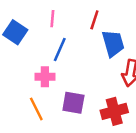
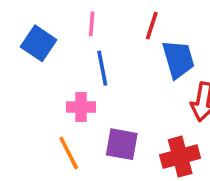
blue line: (60, 50) -> (102, 68), turned -35

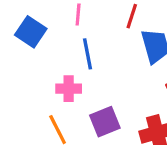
purple square: (122, 144) -> (105, 122), turned -32

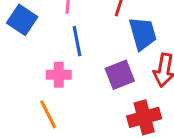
purple square: (105, 122) -> (120, 75), moved

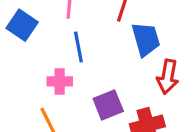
purple square: (120, 75) -> (108, 105), moved

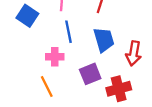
blue trapezoid: (146, 39) -> (104, 40), moved

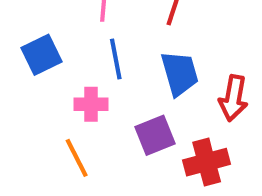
blue square: (27, 16) -> (41, 55), moved, turned 30

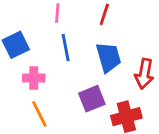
pink cross: (91, 104) -> (34, 78), moved

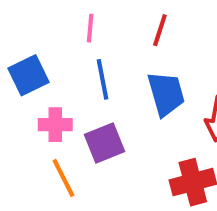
purple square: (92, 99) -> (105, 143), moved

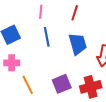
pink cross: (55, 125) -> (12, 63), moved
purple square: (105, 143) -> (62, 84), moved

